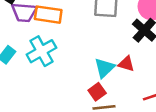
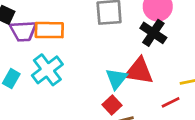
red triangle: (126, 64) -> (139, 71), size x1.6

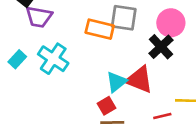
orange rectangle: (49, 30) -> (100, 29), moved
cyan cross: (47, 70) -> (53, 59), turned -32

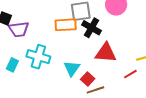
black cross: (161, 47) -> (91, 28), moved
cyan triangle: (116, 82) -> (72, 68), moved

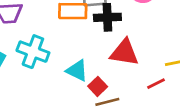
black cross: (91, 28) -> (107, 17), turned -36
cyan triangle: (72, 68) -> (77, 71), turned -42

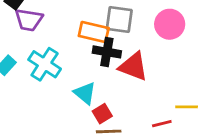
black cross: (107, 17) -> (107, 52), moved
red triangle: (124, 53) -> (133, 66), moved

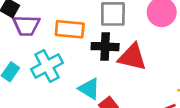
orange rectangle: (94, 32) -> (70, 29), moved
cyan cross: (45, 64) -> (47, 66), turned 36

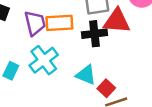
purple trapezoid: (26, 26) -> (35, 23), moved, turned -96
red triangle: (132, 57) -> (117, 21), moved

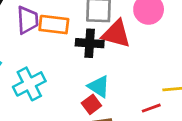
cyan cross: (44, 60) -> (29, 84), moved
cyan triangle: (86, 75) -> (99, 86), moved

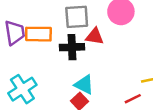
red triangle: (116, 34) -> (95, 36), size x0.7

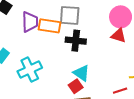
gray square: (77, 17) -> (70, 15), moved
red triangle: (95, 36) -> (119, 35), moved

